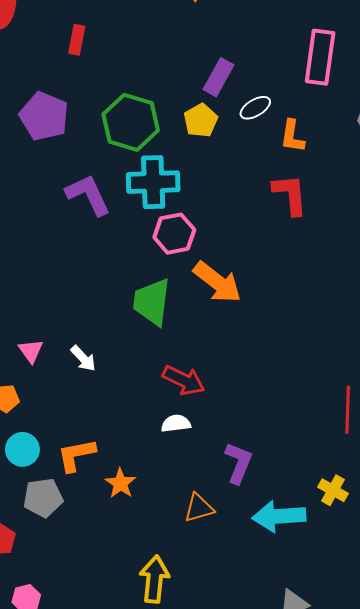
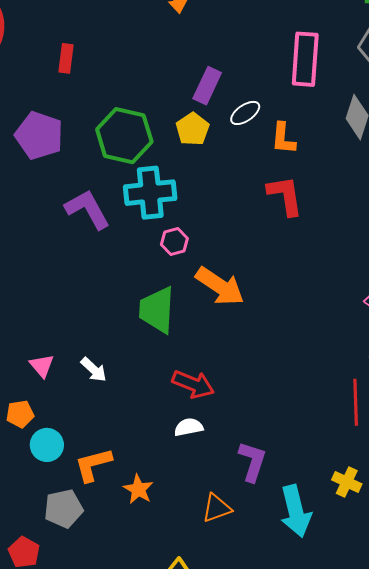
pink hexagon: (174, 234) -> (174, 241), size x0.7
cyan circle: (22, 449) -> (47, 445), moved
cyan arrow: (279, 516) -> (296, 511), turned -96

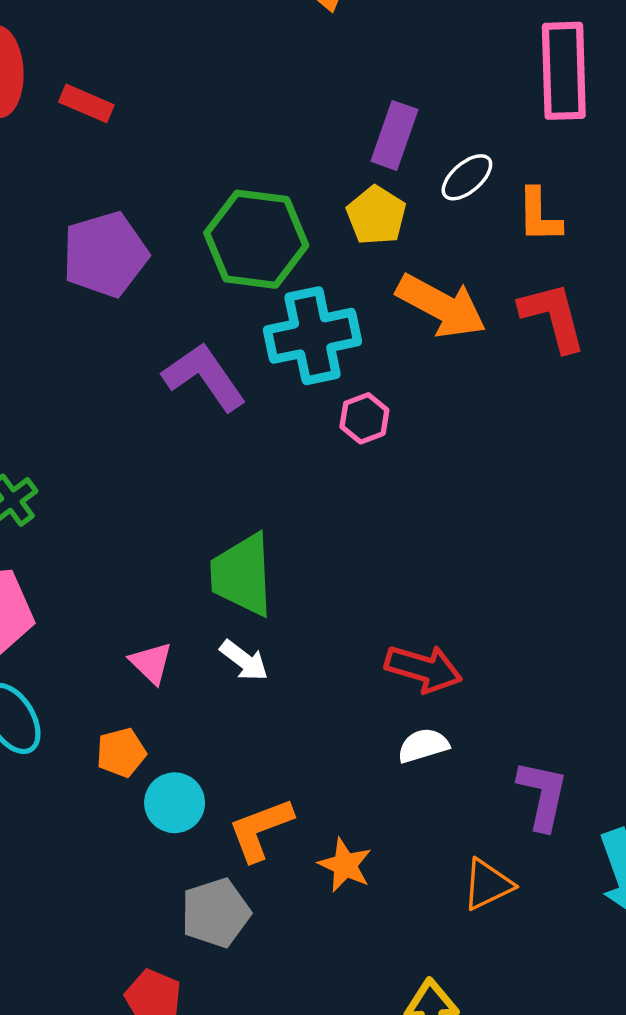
red rectangle: (66, 58) -> (86, 103), moved, turned -68
purple pentagon: (39, 135) -> (105, 254), turned -30
orange arrow: (220, 286) -> (441, 306), moved
green trapezoid: (157, 310) -> (242, 575), moved

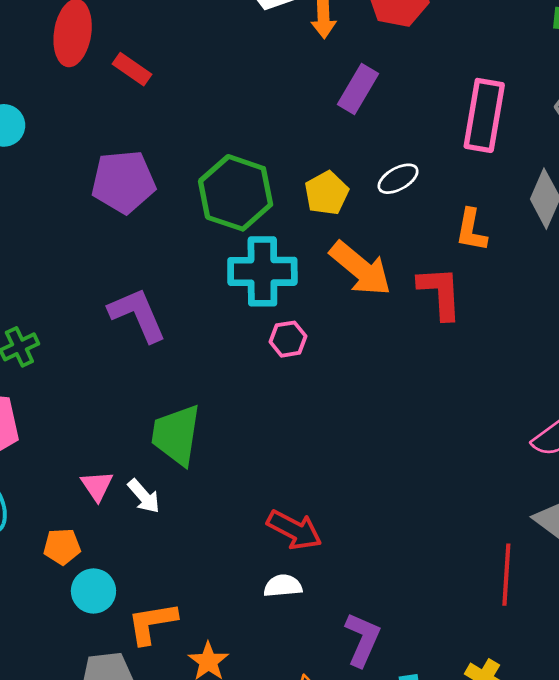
purple rectangle: (394, 135) -> (358, 89), moved
orange L-shape: (539, 216) -> (471, 230), moved
purple L-shape: (204, 377) -> (138, 315), moved
white arrow: (244, 660) -> (144, 496), moved

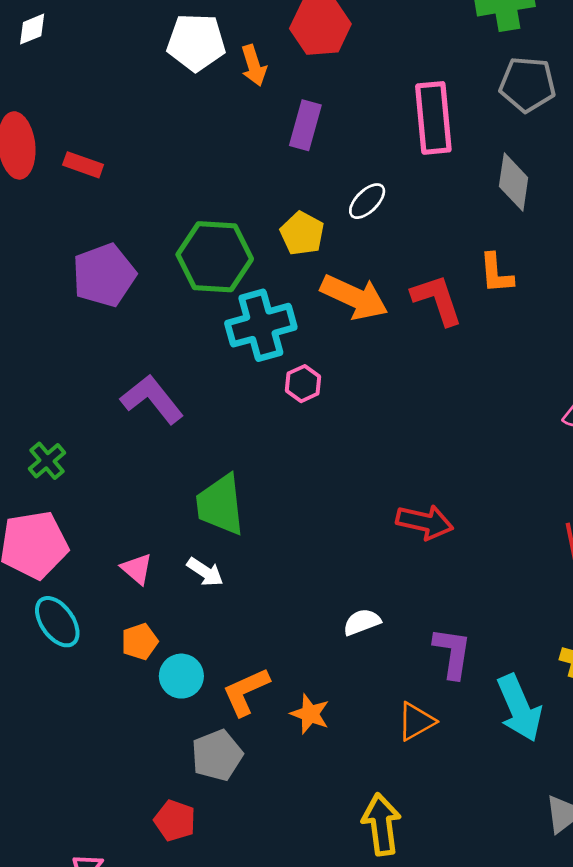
orange L-shape: (471, 230) -> (496, 273), moved
pink triangle: (97, 486) -> (137, 569), moved
red arrow: (294, 530) -> (425, 522), moved

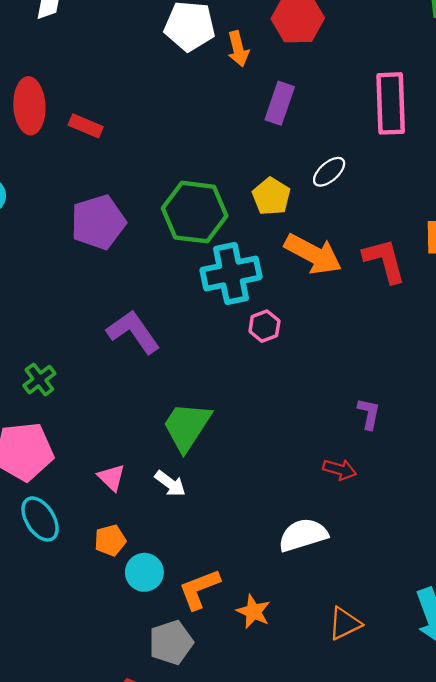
green trapezoid: (220, 505) -> (187, 426), turned 36
red arrow: (425, 522) -> (340, 469), moved, size x0.7
white semicircle: (362, 622) -> (303, 535), size x1.5
purple L-shape: (452, 653) -> (369, 414), moved, size x0.7

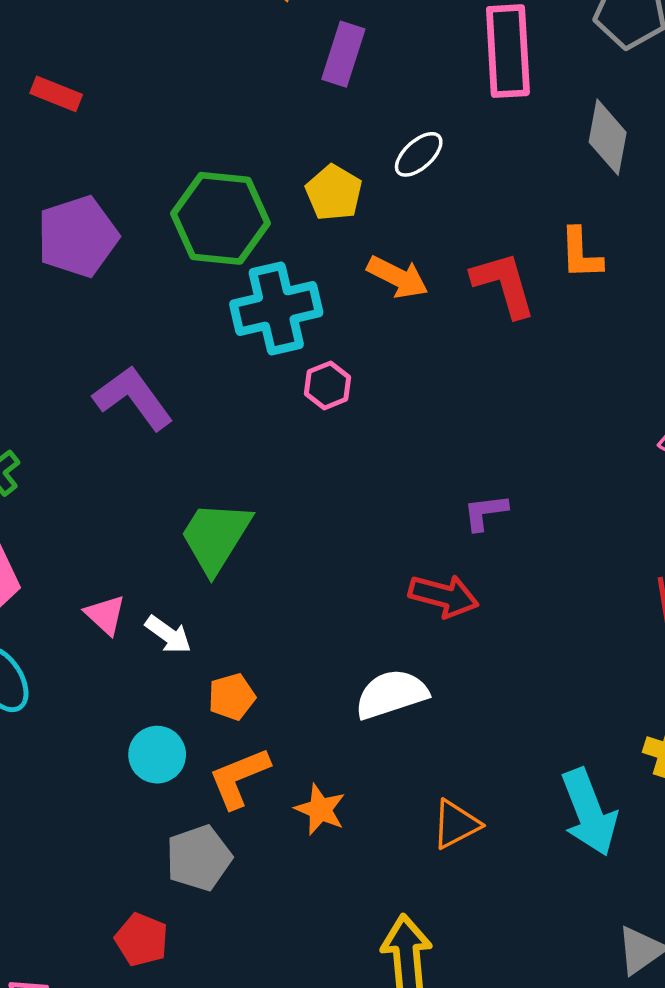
orange arrow: (313, 254) -> (398, 277), size x0.7
purple L-shape: (369, 414) -> (485, 512), turned -108
red arrow: (340, 469) -> (444, 596), size x1.4
white arrow: (170, 484) -> (168, 635), moved
orange pentagon: (110, 540) -> (232, 697), moved

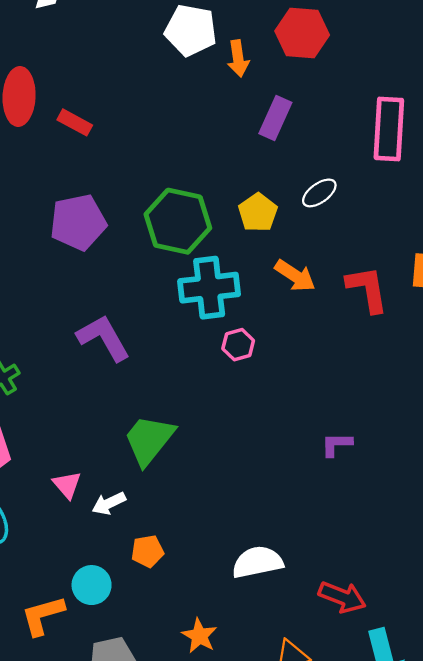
red arrow: (444, 596) -> (342, 597), moved
white arrow: (168, 635) -> (109, 503), turned 112
orange L-shape: (239, 778) -> (43, 616), moved

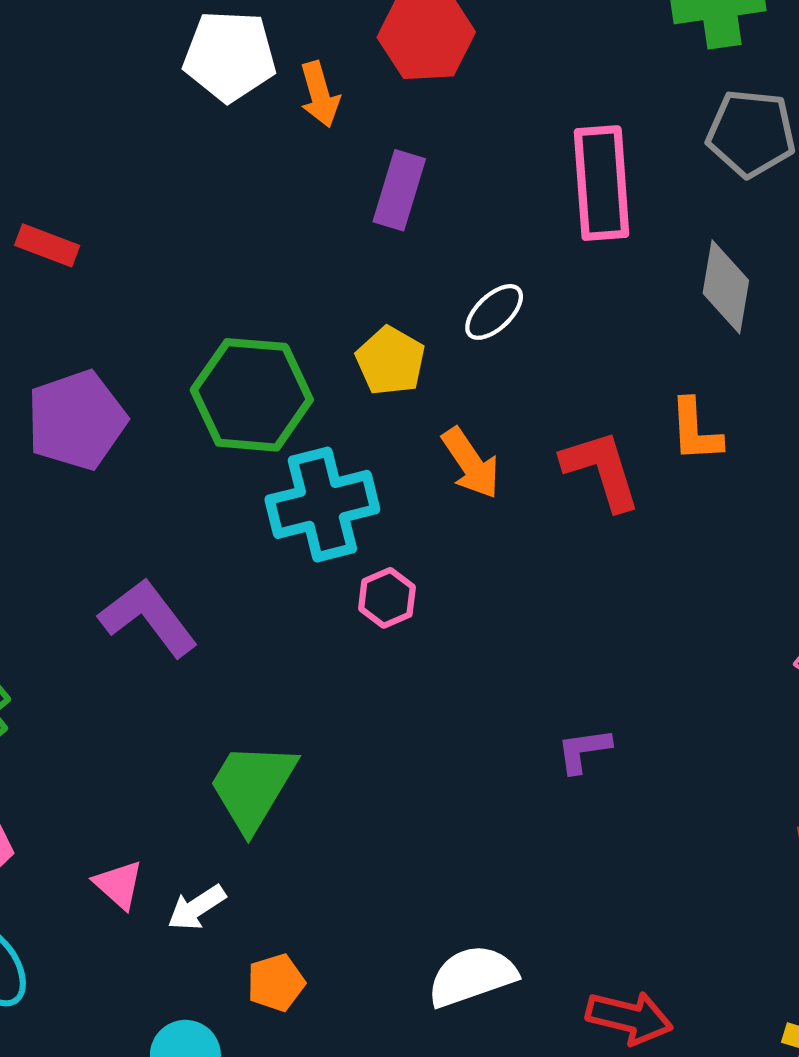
orange arrow: (295, 276) -> (471, 463), turned 30

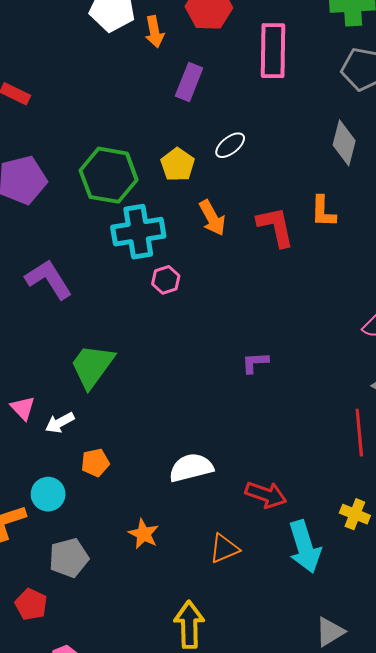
pink rectangle: (602, 183) -> (273, 51), moved

